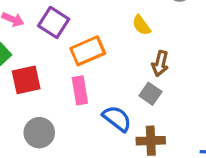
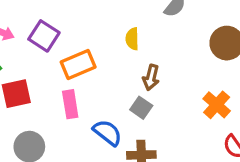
yellow semicircle: (141, 25) -> (132, 39), turned 35

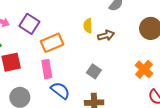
brown arrow: (151, 77) -> (106, 35), moved, turned -119
blue semicircle: (107, 133) -> (60, 90), moved

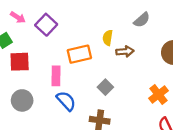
orange rectangle: (52, 43) -> (79, 54), moved

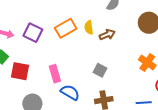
orange rectangle: (79, 54) -> (66, 28), moved
red square: (20, 62) -> (20, 71), turned 30

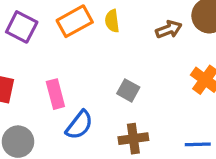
brown arrow: (107, 35) -> (169, 29), moved
blue semicircle: (70, 92) -> (79, 125), turned 96

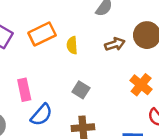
yellow semicircle: (112, 21) -> (72, 45), moved

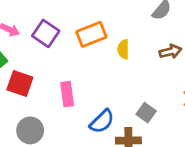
gray square: (81, 90) -> (146, 113), moved
blue semicircle: (41, 115) -> (102, 121), moved

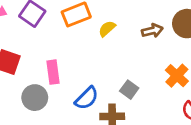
yellow semicircle: (123, 49) -> (107, 29), turned 48
gray circle: (30, 130) -> (35, 98), moved

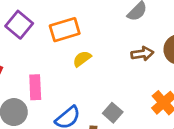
yellow semicircle: (107, 29) -> (82, 59), moved

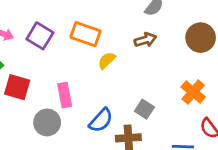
orange rectangle: (65, 30) -> (86, 34), turned 44
brown arrow: (142, 54) -> (145, 40), moved

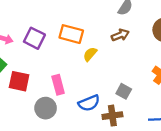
blue semicircle: (101, 120) -> (89, 103), turned 30

